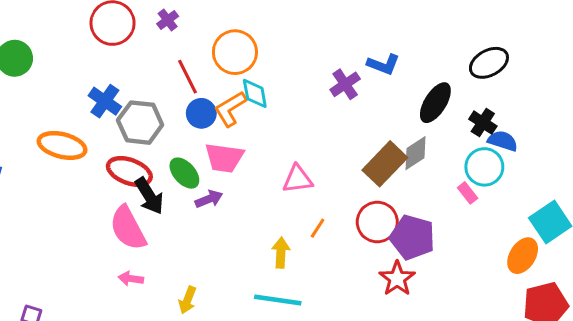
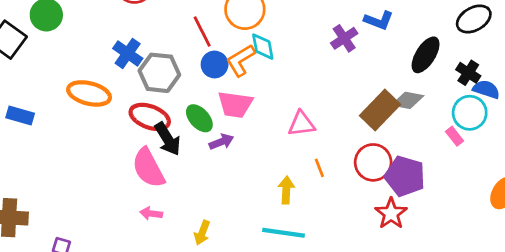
gray diamond: (415, 153) -> (408, 100), turned 44
orange line: (318, 228) -> (319, 168), turned -54

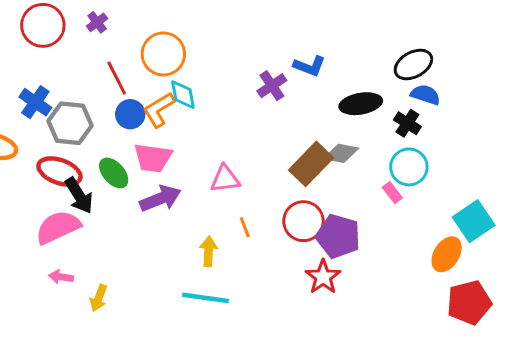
black ellipse: (426, 55) -> (361, 104), turned 48
blue semicircle: (486, 89) -> (425, 95), moved
purple arrow: (221, 142) -> (160, 199), moved, size x1.5
pink semicircle: (148, 168) -> (58, 227), turned 93
yellow arrow: (202, 233) -> (99, 298), moved

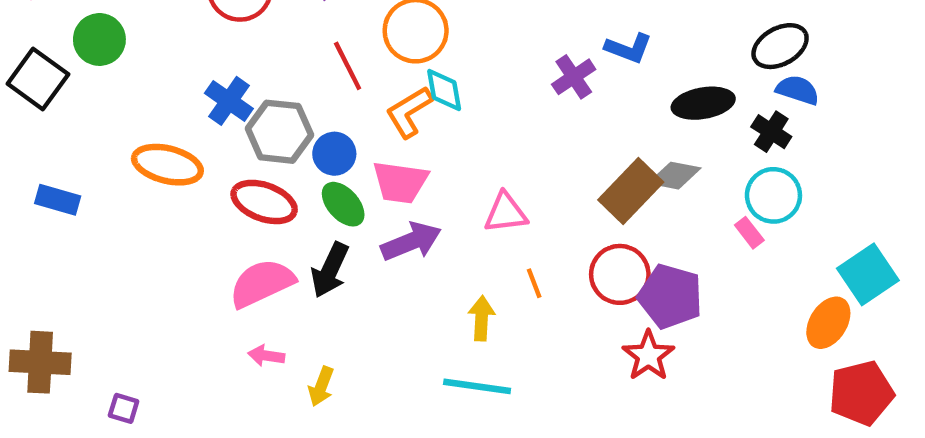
blue circle: (130, 114) -> (334, 154), moved
black arrow: (79, 196) -> (330, 270), moved, turned 57

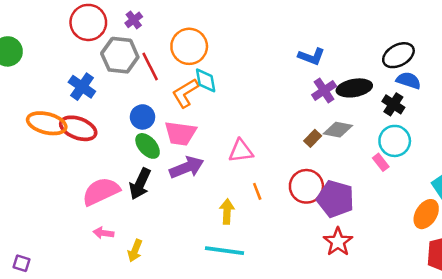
purple cross: (574, 77) -> (324, 90), moved
gray hexagon: (279, 132) -> (120, 55), moved
brown rectangle: (631, 191) -> (313, 138), size x0.5
red ellipse: (264, 202) -> (78, 128), moved
red star: (648, 356) -> (338, 242), moved

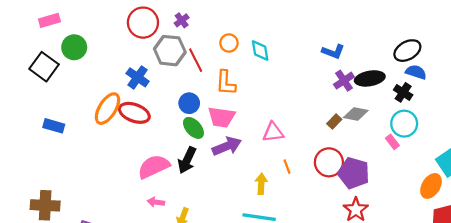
orange circle: (189, 46) -> (229, 43), size x0.6
cyan diamond: (206, 80) -> (260, 51), moved
orange L-shape: (185, 93) -> (226, 83), turned -56
orange ellipse: (47, 123) -> (107, 109), turned -72

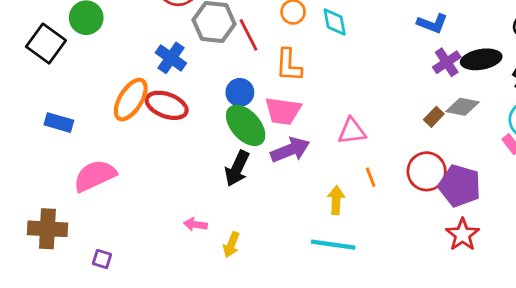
green ellipse: (193, 128) -> (246, 125), size x1.4
pink semicircle: (154, 167) -> (95, 176), moved

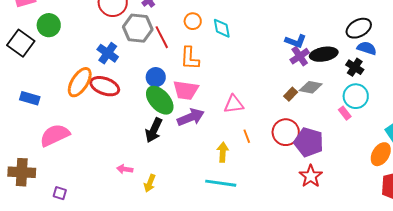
blue L-shape: (432, 23) -> (296, 41), moved

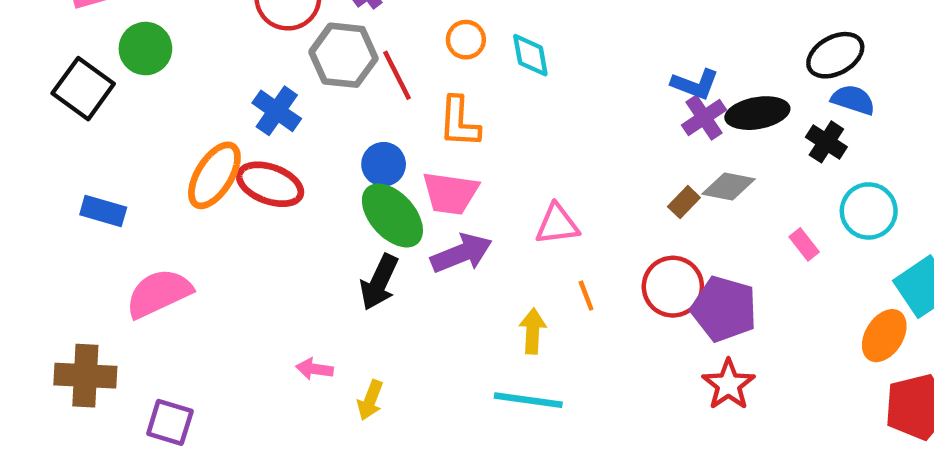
cyan circle: (356, 96) -> (869, 211), moved
purple square: (60, 193) -> (170, 422), size x1.5

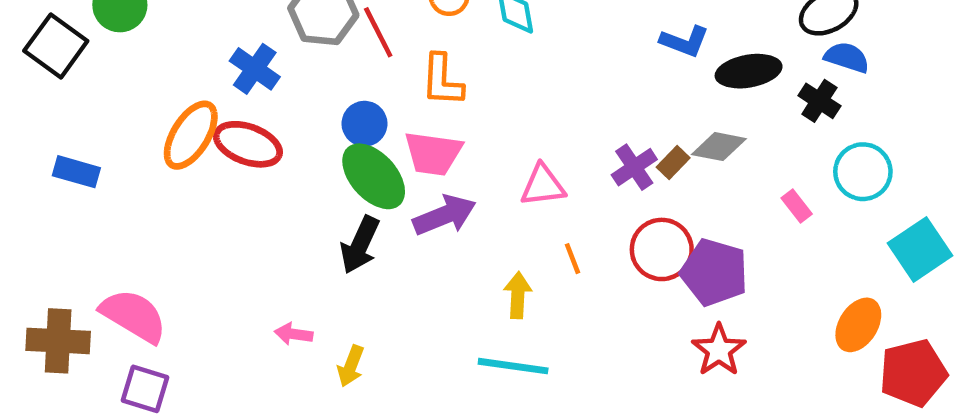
purple cross: (704, 118) -> (634, 167), moved
pink semicircle: (159, 293) -> (134, 316), moved, turned 56
orange ellipse: (884, 336) -> (858, 325), moved

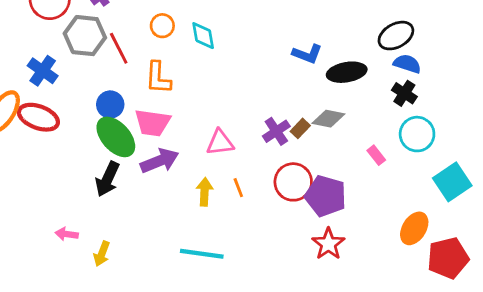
black cross: (819, 101) -> (404, 93), moved
yellow arrow: (518, 295) -> (205, 192), moved

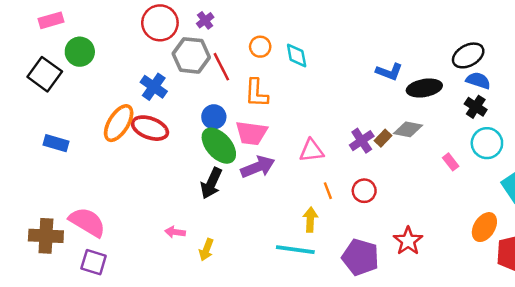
red circle: (293, 182) -> (364, 191), moved, size x0.7
yellow arrow: (205, 192) -> (310, 220), moved
purple pentagon: (326, 196) -> (360, 257), moved

